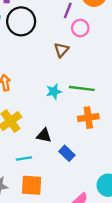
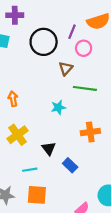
black circle: (21, 21) -> (44, 42), moved
green line: (82, 88) -> (85, 88), moved
black triangle: (44, 136) -> (49, 148), turned 40

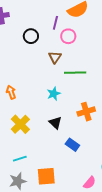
black circle: (44, 42) -> (31, 36), size x0.6
black triangle: (49, 148) -> (55, 123), moved
cyan line: (30, 170) -> (20, 159), moved

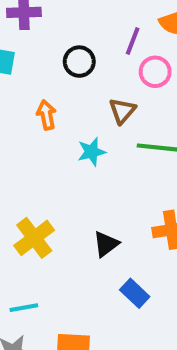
orange arrow: (11, 92) -> (46, 115), moved
cyan star: (54, 94) -> (92, 152), moved
black triangle: (55, 123) -> (106, 244), turned 32

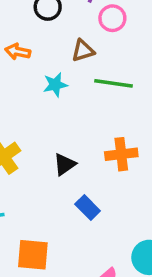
brown triangle: (122, 111) -> (83, 51), turned 30
orange arrow: (46, 115) -> (18, 52), turned -70

